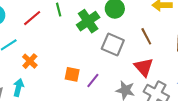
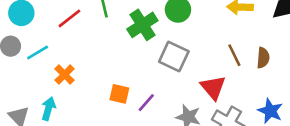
brown line: (146, 36) -> (234, 55), moved

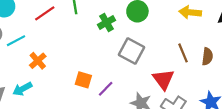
green cross: (142, 25) -> (106, 22), size x0.7
cyan arrow: (48, 109) -> (22, 89), turned -138

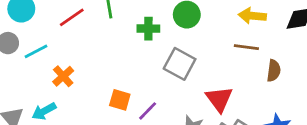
green cross: (106, 22) -> (148, 29), turned 30
brown line: (183, 53) -> (246, 47), moved, turned -60

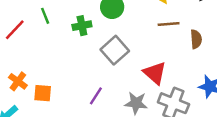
gray square: (180, 64) -> (115, 50), turned 32
orange square: (120, 100) -> (43, 93), moved

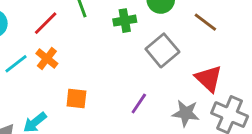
brown line: (169, 24) -> (205, 22), moved, turned 40
orange cross: (18, 81) -> (47, 58), moved

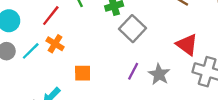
gray square: (162, 50) -> (132, 29), moved
gray star: (186, 113) -> (159, 74), moved, turned 30

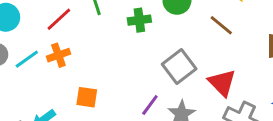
gray square: (132, 29) -> (179, 67), moved
orange cross: (55, 44) -> (58, 55), turned 30

